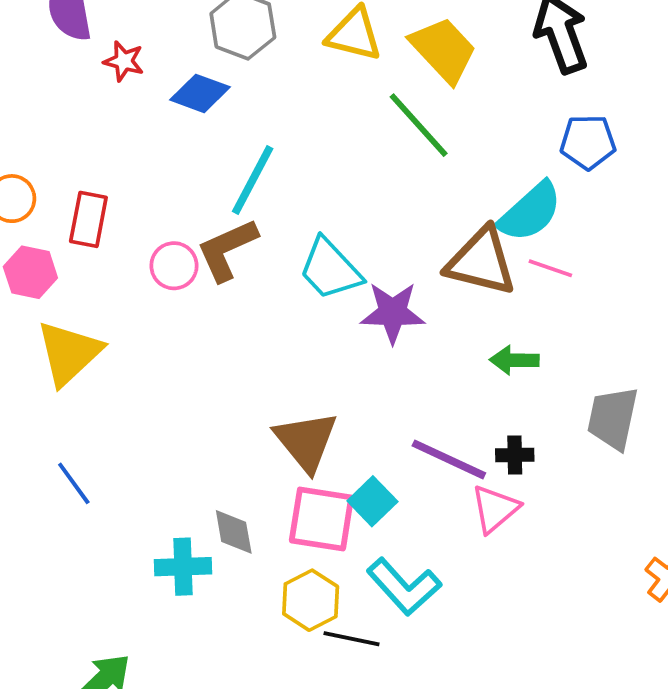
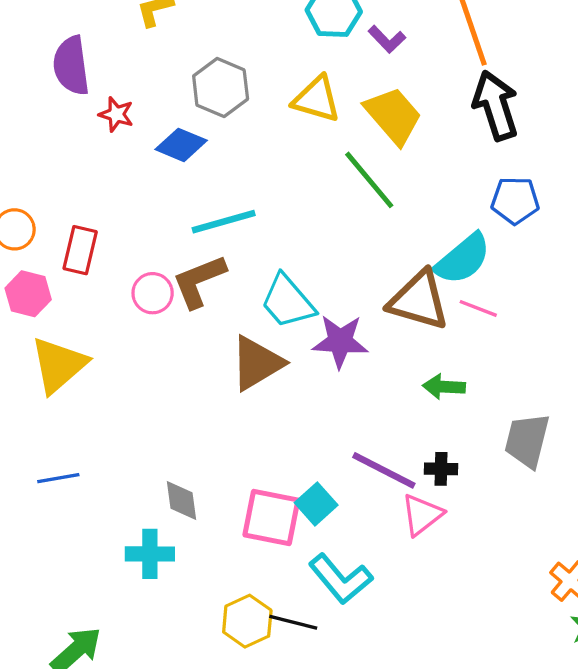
cyan line: (253, 180) -> (224, 222), turned 44
brown triangle: (306, 441) -> (257, 363), moved, turned 36
blue line: (74, 483) -> (58, 478), turned -66
gray diamond: (234, 532) -> (181, 500), moved
yellow hexagon: (311, 600) -> (247, 621), moved

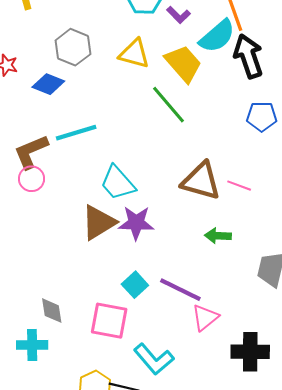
cyan semicircle: (463, 259) -> (217, 36), moved
brown L-shape: (199, 281) -> (31, 152), moved
purple star: (340, 341) -> (136, 223), moved
black cross: (441, 469) -> (250, 352), moved, size x1.8
cyan square: (316, 504) -> (135, 285), moved

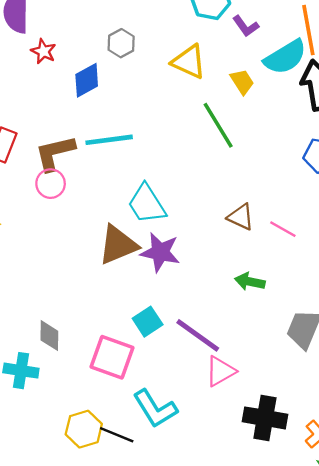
gray hexagon: (73, 47) -> (121, 43), size x0.7
yellow trapezoid: (183, 64) -> (242, 82), size x0.6
blue diamond: (48, 84) -> (87, 80), turned -60
brown triangle: (201, 181) -> (241, 217), size x0.6

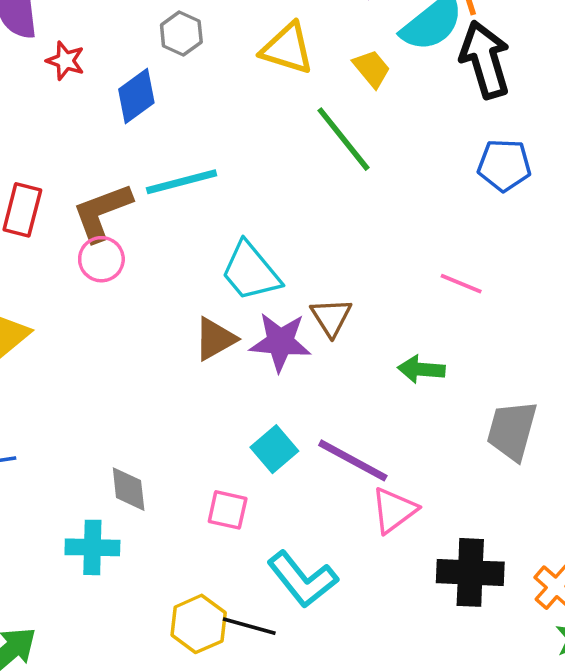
brown triangle: (241, 217) -> (331, 317), moved, turned 40
brown triangle: (118, 245) -> (215, 339), size x0.7
pink square: (112, 357) -> (228, 510), size x0.6

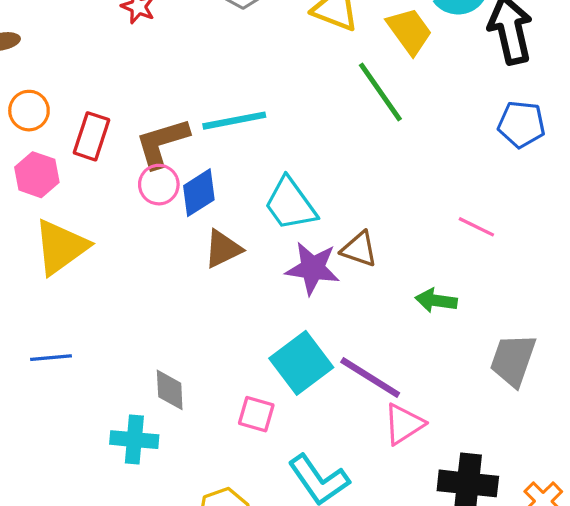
yellow trapezoid: (372, 69) -> (409, 31), size x1.4
blue diamond: (136, 96) -> (199, 193), moved
brown triangle: (331, 317) -> (359, 249), turned -42
brown triangle: (215, 339) -> (223, 249), moved
cyan square: (274, 449) -> (301, 363), size x1.5

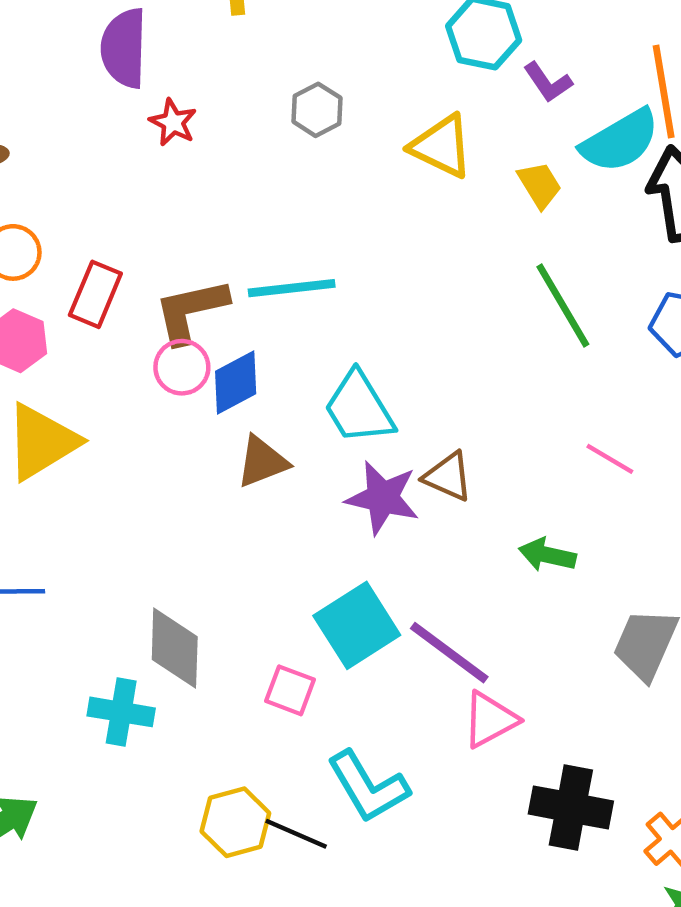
yellow trapezoid: (409, 31) -> (540, 185), size x0.7
green line: (380, 92) -> (563, 306), moved
gray diamond: (170, 390) -> (175, 648), size x1.4

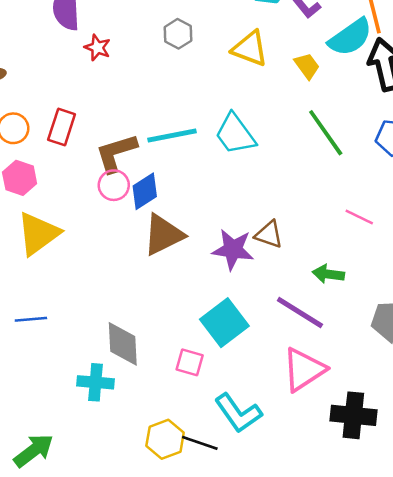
red rectangle: (95, 294) -> (62, 127), moved
cyan trapezoid: (359, 408) -> (235, 134), moved
brown triangle: (262, 462) -> (163, 235), size x1.4
purple line: (449, 653) -> (300, 313), moved
pink triangle: (490, 720) -> (304, 370), size x1.4

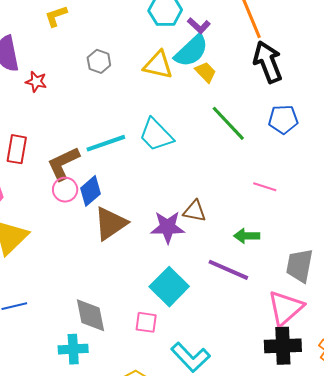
cyan semicircle: (350, 37) -> (191, 51), moved
pink triangle: (304, 370) -> (285, 308), moved

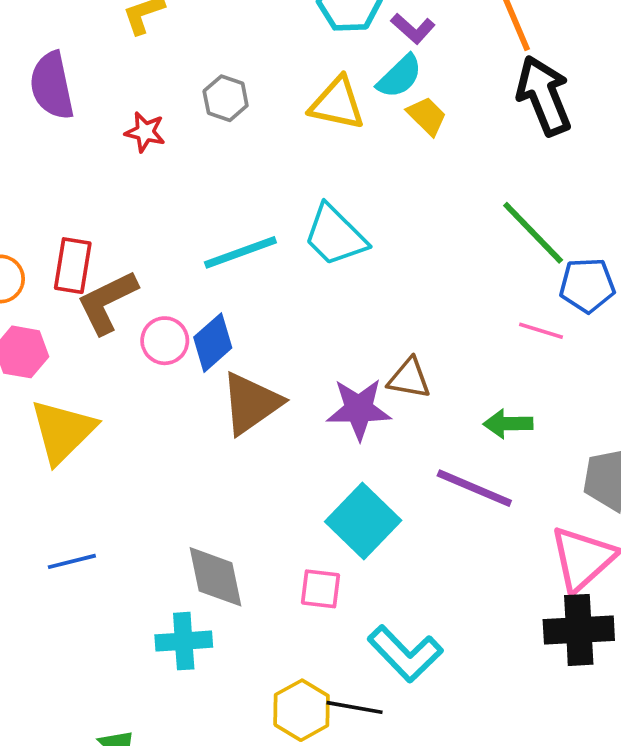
cyan semicircle: (191, 51) -> (400, 76), size x0.7
red star: (36, 82) -> (145, 132), moved
blue pentagon: (283, 119) -> (587, 285), moved
green line: (228, 123) -> (533, 233), moved
brown L-shape: (63, 164) -> (107, 302), moved

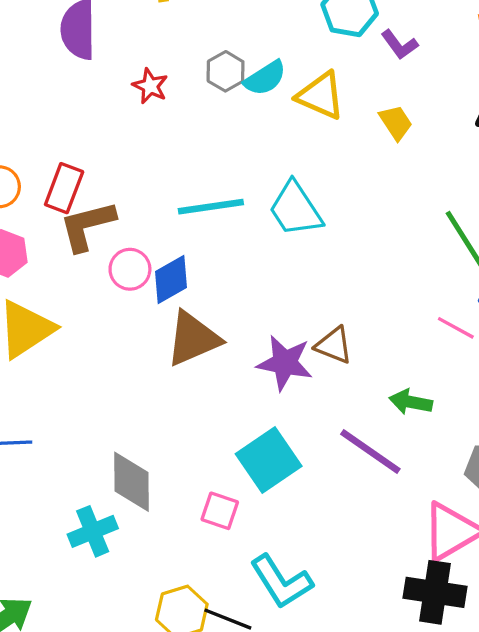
cyan semicircle: (400, 76) -> (265, 78), moved
cyan cross: (184, 641) -> (93, 531), turned -30

